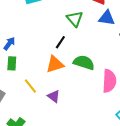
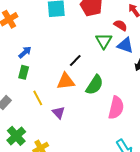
green triangle: (75, 19) -> (104, 41), moved
green semicircle: (84, 63) -> (95, 85), turned 95

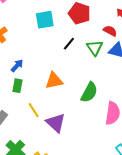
black line: (75, 60) -> (69, 44), moved
orange triangle: (66, 81) -> (54, 81), moved
purple triangle: (59, 112) -> (56, 123), size x1.5

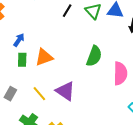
orange triangle: (54, 81) -> (44, 57), moved
yellow line: (34, 110) -> (39, 94), moved

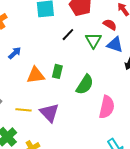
green rectangle: (22, 60) -> (57, 71), moved
yellow line: (39, 94) -> (23, 110), turned -56

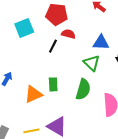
red semicircle: (110, 25) -> (68, 34), moved
green triangle: (93, 40) -> (92, 63), moved

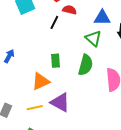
orange triangle: (33, 94) -> (41, 81), moved

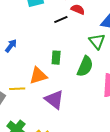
black line: (54, 22) -> (61, 19), turned 32
yellow line: (35, 108) -> (17, 89), moved

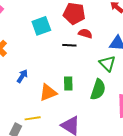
black line: (61, 19) -> (69, 45), turned 32
orange triangle: (38, 76) -> (48, 93), moved

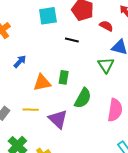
red semicircle: (85, 34) -> (106, 26), moved
green semicircle: (98, 90) -> (83, 98), moved
yellow line: (33, 118) -> (31, 110), moved

